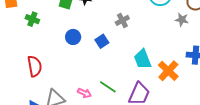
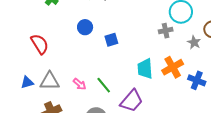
gray cross: (122, 20) -> (166, 31), moved
red semicircle: (35, 66) -> (40, 44), turned -40
orange cross: (168, 71) -> (173, 67), moved

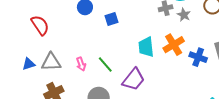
gray star: (194, 42) -> (184, 15), moved
pink arrow: (80, 84) -> (81, 64), turned 32

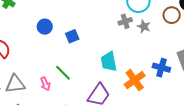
orange cross: (174, 45) -> (135, 80), moved
green line: (105, 64) -> (63, 73), moved

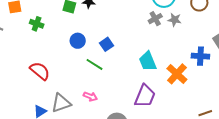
green line: (63, 73) -> (94, 64), moved
pink arrow: (45, 84) -> (90, 96), turned -32

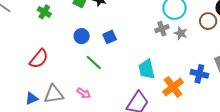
blue square: (107, 44) -> (110, 37), moved
red semicircle: (40, 71) -> (39, 59), turned 80

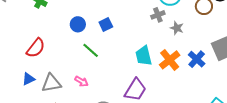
gray star: (181, 33) -> (177, 28), moved
blue cross: (199, 74) -> (197, 59), turned 30
orange cross: (173, 87) -> (170, 60), moved
blue triangle: (32, 99) -> (28, 79), moved

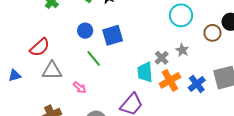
gray cross: (158, 15) -> (162, 58), moved, turned -32
blue square: (106, 25) -> (113, 35), size x1.5
blue triangle: (28, 79) -> (15, 75), moved
gray triangle: (51, 83) -> (52, 71), moved

